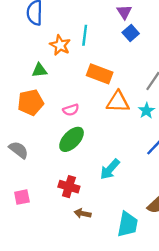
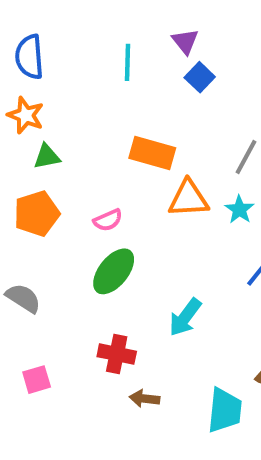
cyan line: (85, 35) -> (128, 62), moved
orange star: (60, 45) -> (26, 115), moved

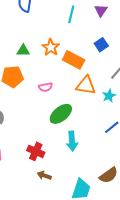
blue square: (200, 77) -> (101, 45), moved
orange star: (26, 115) -> (51, 47), moved
green ellipse: (114, 271) -> (61, 114), moved
cyan arrow: (185, 317) -> (72, 141), turned -54

